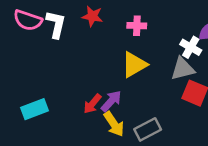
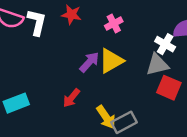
pink cross: (137, 26) -> (114, 24), turned -30
purple arrow: (111, 101) -> (89, 62), moved
yellow arrow: (114, 124) -> (106, 117), moved

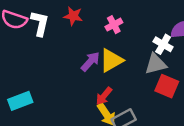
red arrow: (71, 98) -> (104, 96), moved

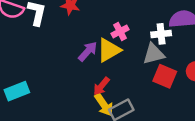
pink cross: (114, 25) -> (120, 31), moved
white cross: (163, 44) -> (161, 34), turned -36

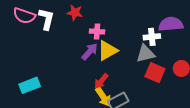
pink cross: (120, 31) -> (97, 32), moved, turned 32

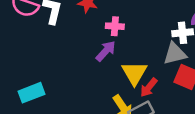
yellow triangle: (108, 51) -> (134, 73), moved, turned -30
red arrow: (101, 81) -> (149, 87), moved

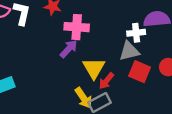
pink cross: (115, 26) -> (77, 27), size x1.5

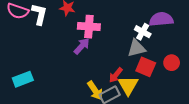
white cross: (136, 33) -> (143, 32), turned 35
yellow triangle: (94, 68) -> (128, 85), moved

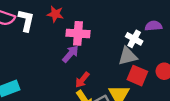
purple semicircle: (161, 19) -> (153, 26), size x0.7
red arrow: (116, 75) -> (82, 80), moved

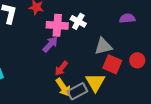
white cross: (134, 39) -> (78, 21), moved

